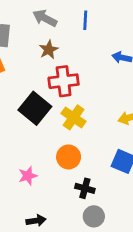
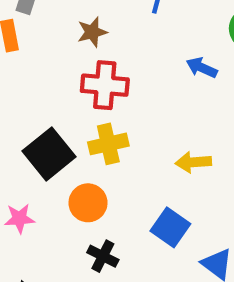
black square: (35, 108) -> (49, 154), moved
yellow cross: (74, 117) -> (108, 144), turned 30

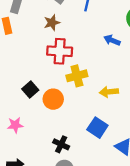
yellow cross: (108, 144) -> (77, 76), moved
black square: (49, 154) -> (30, 90), size x0.6
orange circle: (88, 203) -> (53, 99), moved

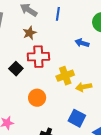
yellow cross: (77, 76) -> (65, 76), moved
black square: (30, 90) -> (16, 69), moved

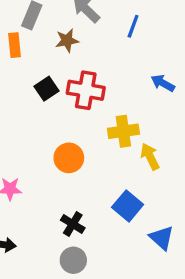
brown star: (30, 33) -> (67, 41), moved
black square: (16, 69) -> (47, 89), moved
yellow arrow: (84, 87) -> (150, 157), turned 63

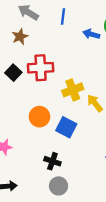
blue arrow: (163, 83) -> (91, 34), moved
blue square: (128, 206) -> (66, 127), moved

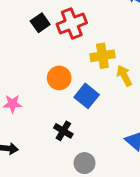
red cross: (41, 68) -> (72, 23), turned -30
gray circle: (58, 186) -> (85, 163), moved

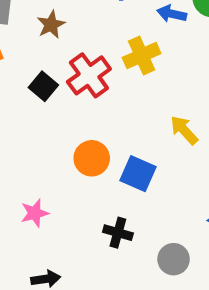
yellow cross: (102, 56) -> (142, 56), moved
gray circle: (85, 163) -> (174, 259), moved

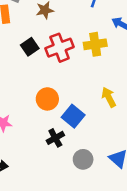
black cross: (118, 233) -> (55, 138), moved, turned 30
gray circle: (174, 259) -> (83, 159), moved

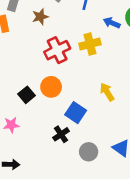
black square: (30, 47) -> (27, 95), moved
orange circle: (47, 99) -> (51, 87), moved

